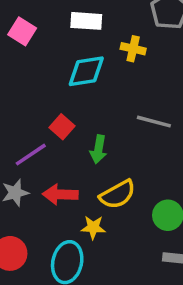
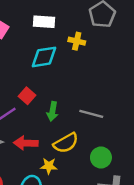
gray line: (154, 122) -> (91, 114), moved

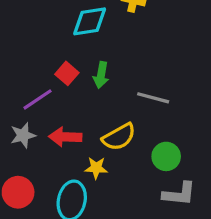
green arrow: (52, 111) -> (101, 75), moved

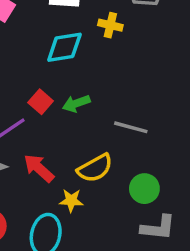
green arrow: (101, 75) -> (76, 103), turned 60
red arrow: (65, 137) -> (39, 168), turned 40

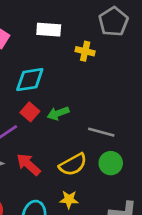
cyan diamond: (64, 47) -> (30, 80), moved
green circle: (144, 189) -> (111, 163), moved
yellow star: (71, 200) -> (69, 200), moved

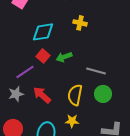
yellow cross: (85, 51) -> (80, 23), moved
yellow semicircle: (73, 164) -> (75, 95), turned 130

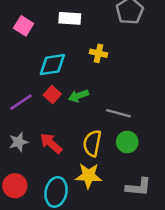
purple line: (25, 72) -> (21, 102), moved
yellow star: (72, 121) -> (88, 176), size x1.5

